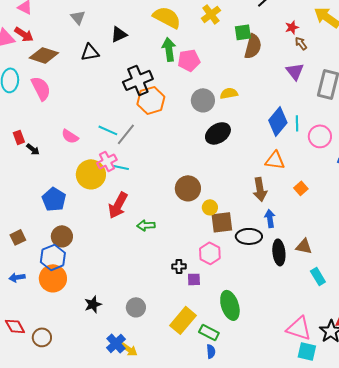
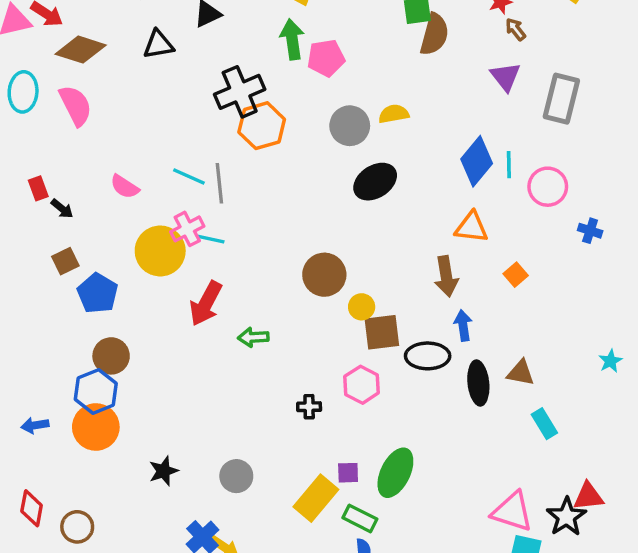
gray line: (126, 134) -> (219, 183), turned -45
brown square: (18, 237) -> (65, 261), moved
purple square: (194, 279) -> (348, 473), moved
green ellipse: (230, 305) -> (395, 473), turned 44
red diamond: (15, 326) -> (32, 508), turned 40

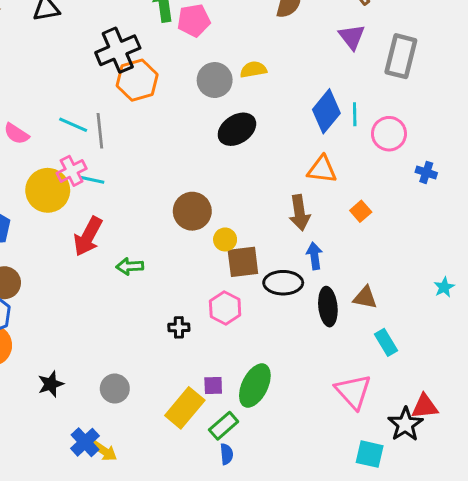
pink triangle: (512, 512) -> (353, 391), moved, turned 30
green rectangle: (360, 518) -> (224, 426), turned -68

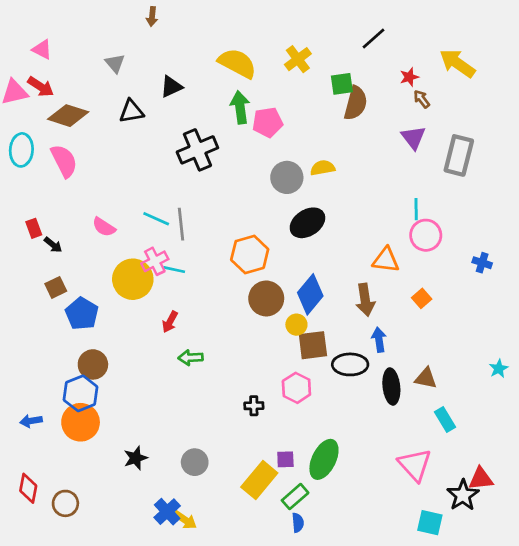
orange hexagon: (137, 80) -> (250, 254), moved
blue diamond: (326, 111) -> (310, 294), moved
pink circle: (389, 134) -> (426, 235), moved
red arrow: (88, 237) -> (170, 322), size x0.6
green arrow: (130, 266) -> (191, 358), moved

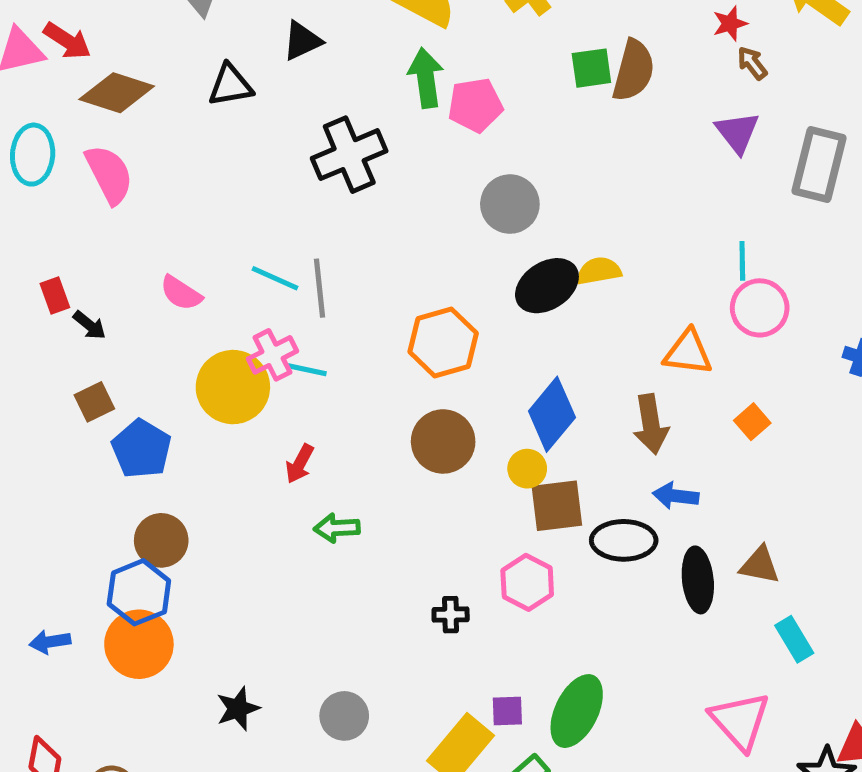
green square: (342, 84) -> (591, 68), moved
yellow semicircle: (323, 168) -> (599, 271), moved
brown circle: (266, 298) -> (443, 441), moved
blue arrow: (379, 340) -> (676, 496), turned -75

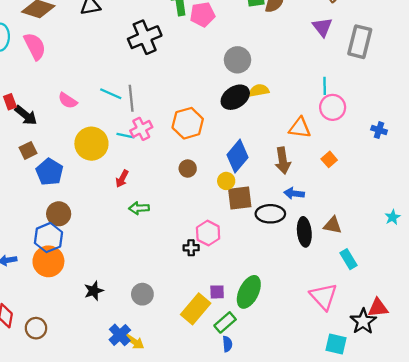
gray circle: (510, 204) -> (238, 60), moved
black arrow: (89, 325) -> (26, 115), size x1.5
pink cross: (272, 355) -> (141, 129), moved
brown circle: (443, 441) -> (188, 169), size x0.6
pink hexagon: (527, 582) -> (208, 233), moved

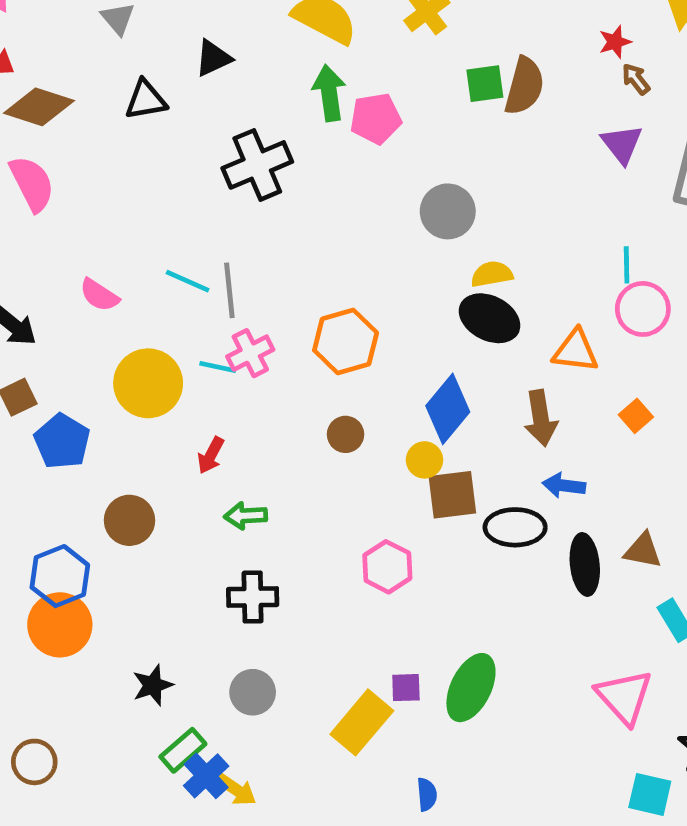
black ellipse: (235, 97) -> (490, 318), moved, turned 60
brown circle: (59, 214) -> (130, 520), moved
black cross: (191, 248) -> (253, 597), moved, size x1.5
green rectangle: (225, 322) -> (183, 750), moved

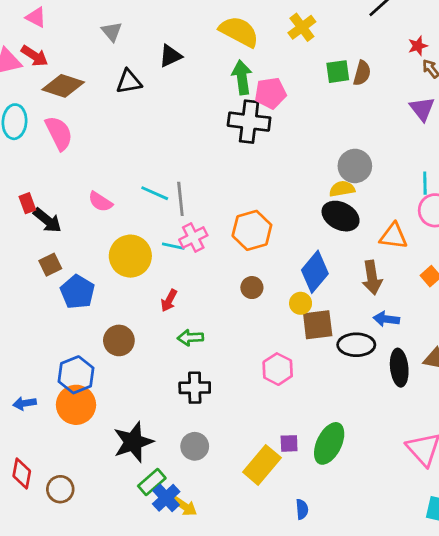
brown semicircle: (524, 86) -> (362, 73), size x0.7
black cross: (257, 165) -> (249, 122), moved, turned 30
gray circle: (448, 211) -> (355, 166), moved
black star: (153, 685) -> (133, 442), size x1.6

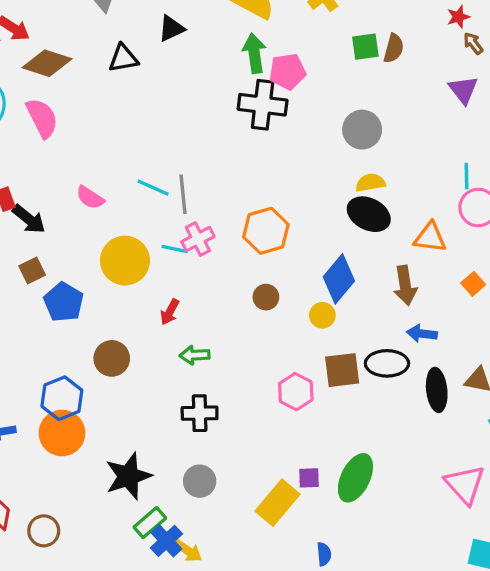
gray circle: (355, 166) -> (362, 130), moved
brown square: (318, 325) -> (342, 370), moved

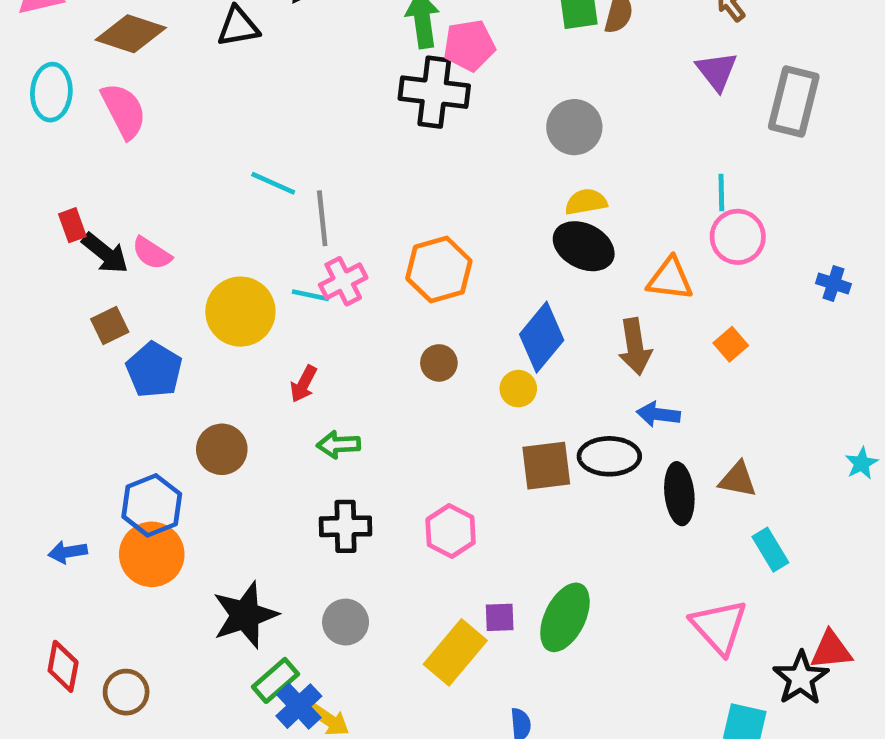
cyan line: (153, 188) -> (273, 183), moved
pink semicircle: (90, 198) -> (152, 253), moved
pink hexagon: (296, 392) -> (451, 531), moved

